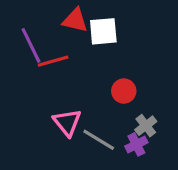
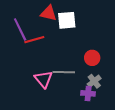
red circle: (124, 91) -> (92, 58), moved
gray line: (99, 140) -> (64, 72), moved, turned -30
purple cross: (136, 144) -> (88, 93), turned 32

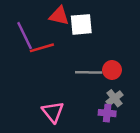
gray line: (64, 72) -> (89, 72), moved
pink triangle: (43, 79) -> (53, 112), moved

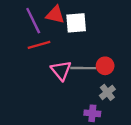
purple line: (25, 36) -> (33, 21), moved
pink triangle: (53, 112) -> (61, 70), moved
purple cross: (107, 113) -> (92, 113), moved

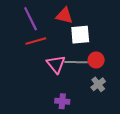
red triangle: (55, 15) -> (64, 16), moved
white square: (76, 23) -> (80, 35), moved
purple cross: (92, 113) -> (62, 101), moved

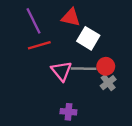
white square: (80, 35) -> (88, 38), turned 36
gray cross: (98, 84) -> (108, 83), moved

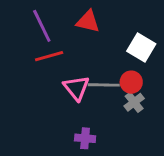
white square: (88, 38) -> (141, 47), moved

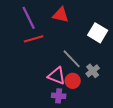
red circle: (131, 82) -> (73, 81), moved
gray line: (104, 85) -> (72, 59), turned 45
pink triangle: (76, 88) -> (57, 76), moved, turned -30

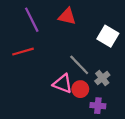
red line: (34, 39) -> (23, 52), moved
purple cross: (59, 96) -> (98, 106), moved

